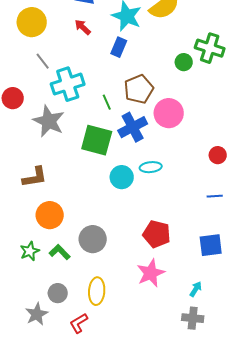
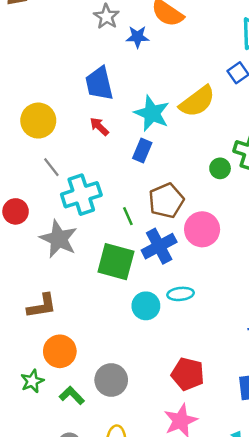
green star: (30, 251) -> (32, 381), moved

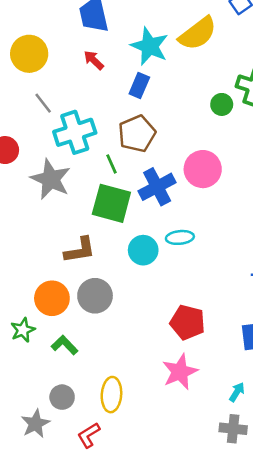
brown pentagon: (166, 201) -> (137, 134), moved
green line: (128, 216) -> (111, 164), moved
brown L-shape: (42, 306) -> (80, 250), moved
gray circle: (111, 380) -> (95, 296), moved

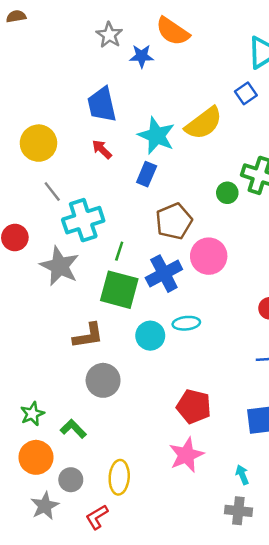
brown pentagon: (137, 134) -> (174, 221), moved
green line: (111, 164) -> (119, 251), turned 42
orange circle: (52, 298) -> (36, 457), moved
cyan arrow: (237, 392) -> (242, 475), turned -54

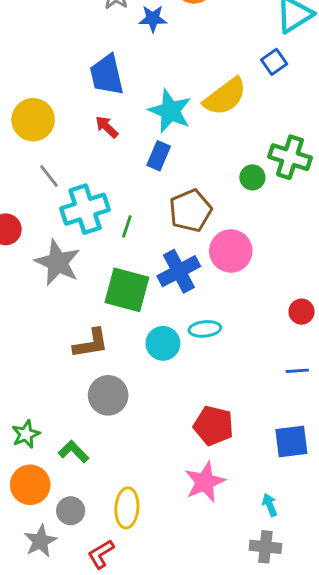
green line: (119, 251) -> (127, 226), moved

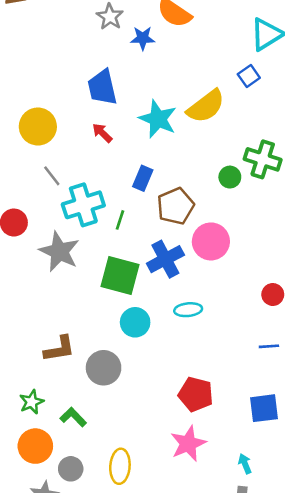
blue rectangle: (159, 156) -> (143, 178), moved
brown L-shape: (91, 343) -> (59, 349), moved
cyan circle: (163, 343) -> (135, 322), moved

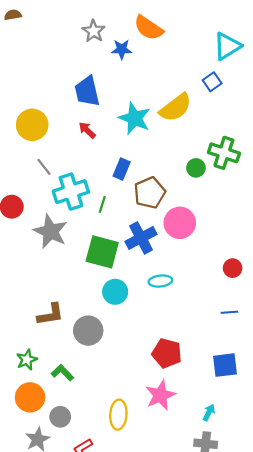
cyan arrow: (245, 464) -> (209, 412), turned 49
yellow ellipse: (120, 466) -> (118, 415), moved

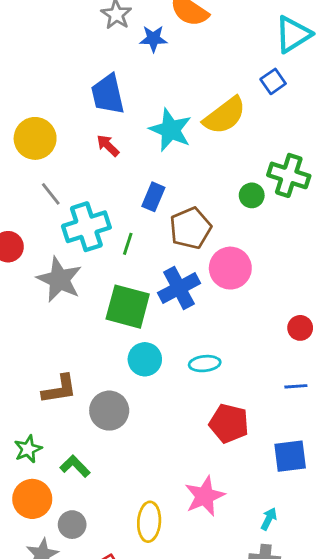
cyan ellipse: (160, 281) -> (205, 364), moved
red pentagon: (167, 353) -> (229, 423), moved

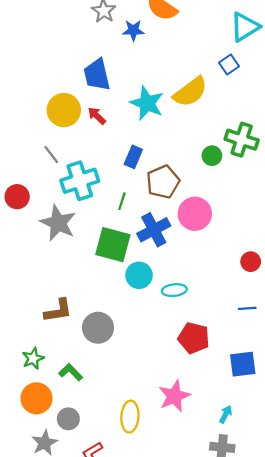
yellow circle: (35, 138) -> (64, 110), moved
green line: (128, 244) -> (122, 201), moved
cyan circle: (145, 359) -> (139, 275), moved

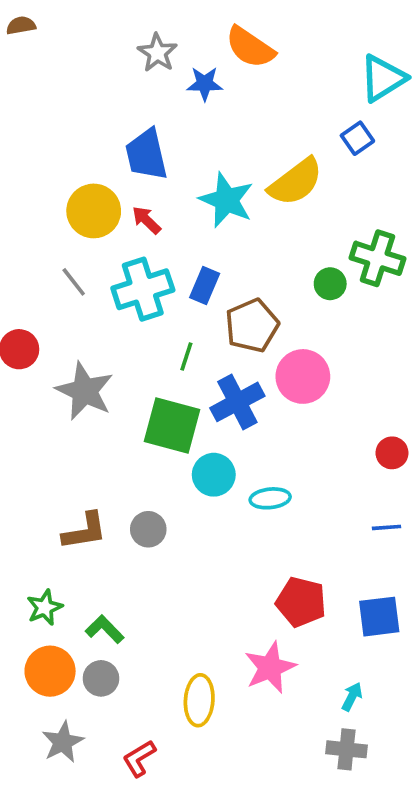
cyan cross: (80, 181) -> (143, 289), moved
gray circle: (98, 328) -> (148, 529), moved, size x0.7
red pentagon: (194, 338) -> (301, 602), moved
gray circle: (68, 419) -> (101, 678), moved

